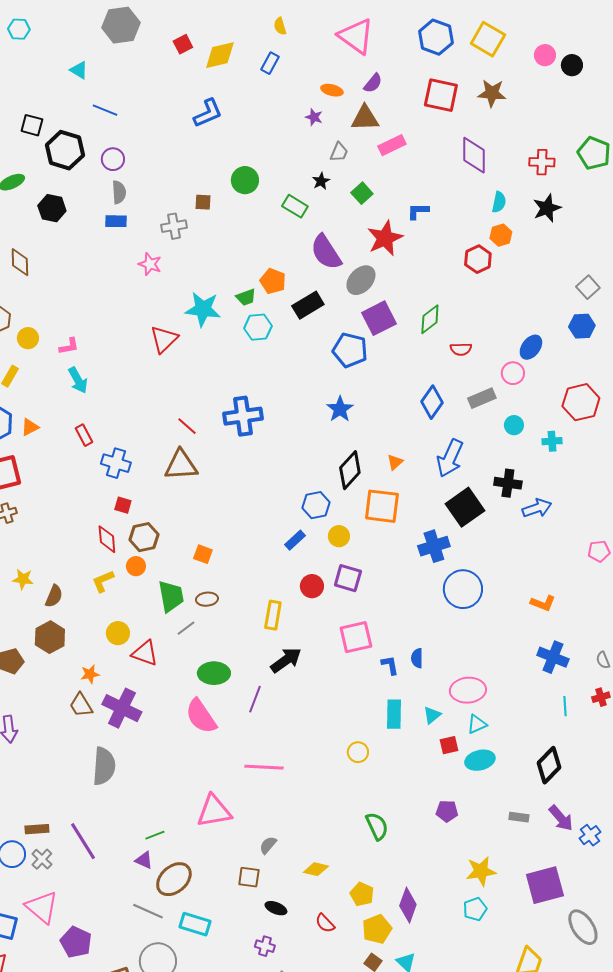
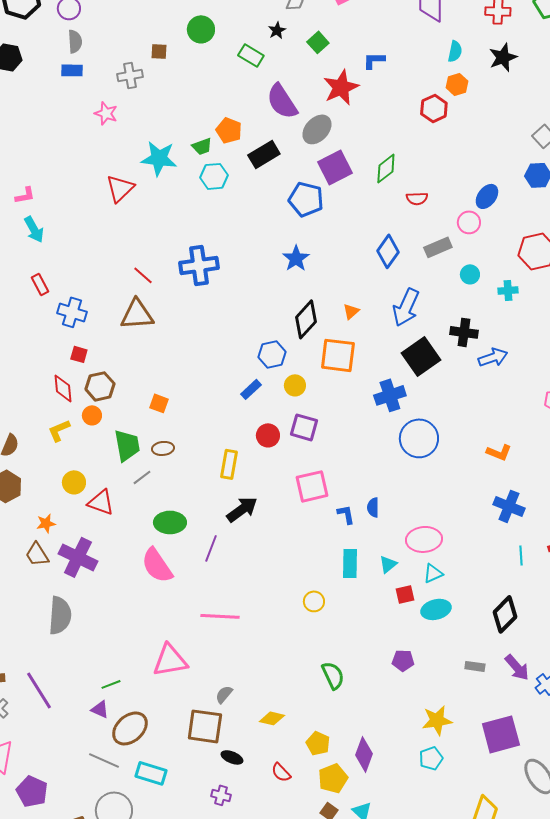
brown square: (249, 877) -> (205, 726), size x1.6

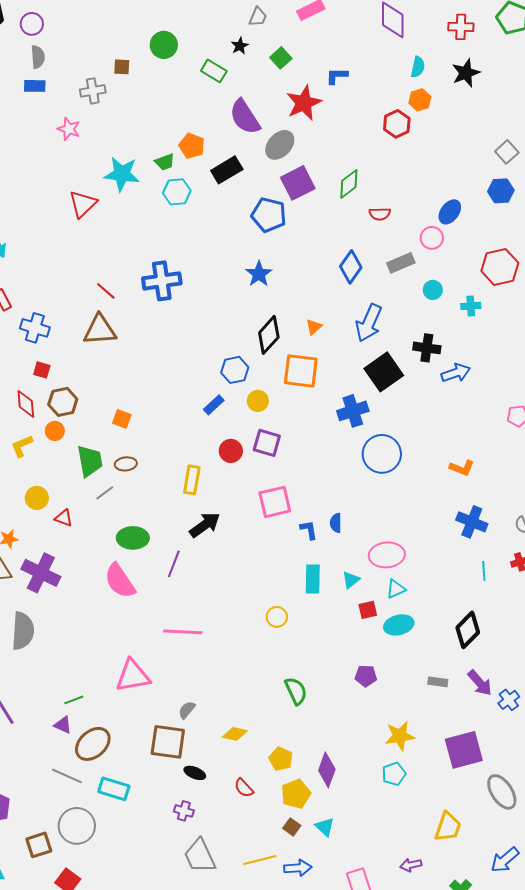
red triangle: (101, 502) -> (64, 518), size x0.7

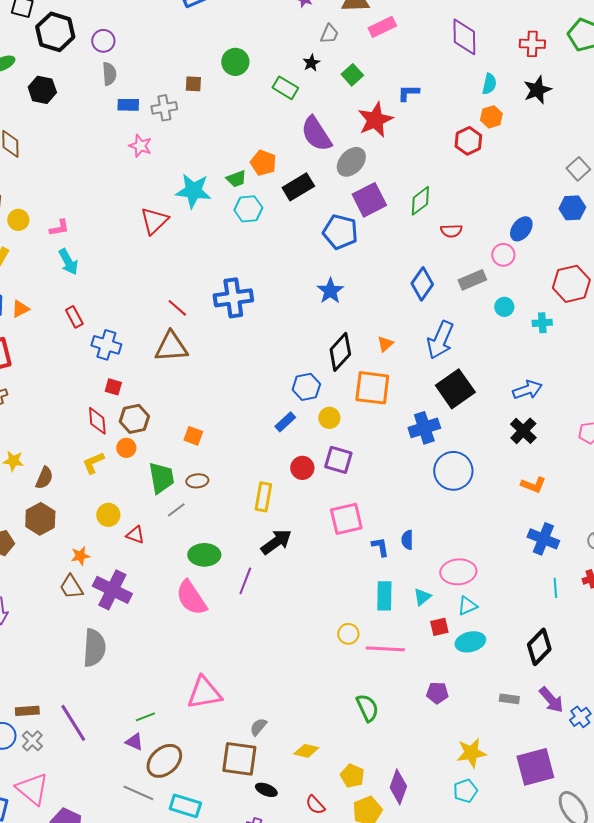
blue rectangle: (35, 86) -> (128, 105), moved
black cross: (427, 348) -> (523, 431), moved, turned 36
pink line: (183, 632) -> (385, 649), moved

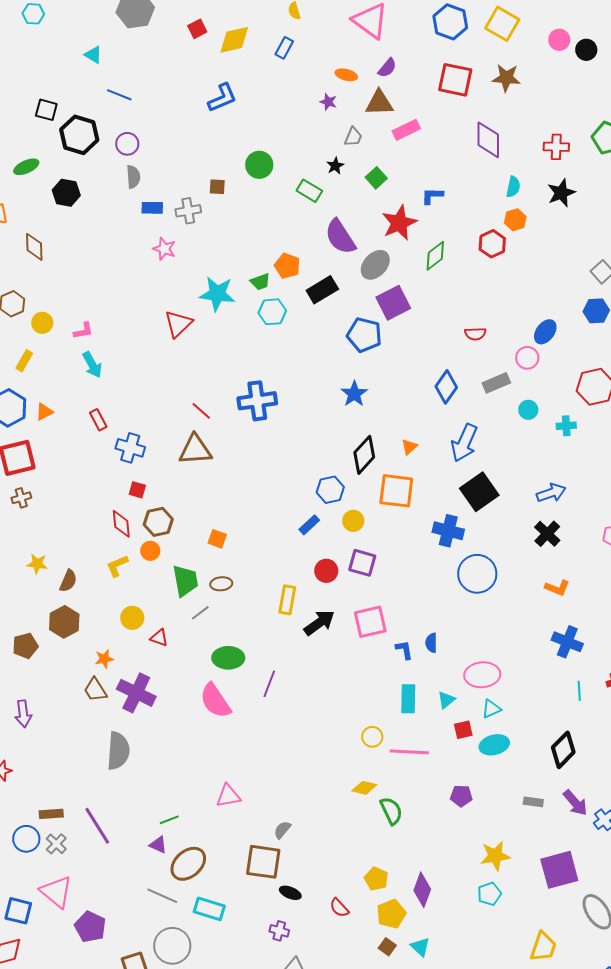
green diamond: (420, 201) -> (435, 256), moved
blue cross: (424, 428) -> (448, 531), turned 32
black arrow: (276, 542) -> (319, 623), moved
pink triangle: (204, 693) -> (228, 796), size x0.7
yellow diamond: (306, 751) -> (364, 788), moved

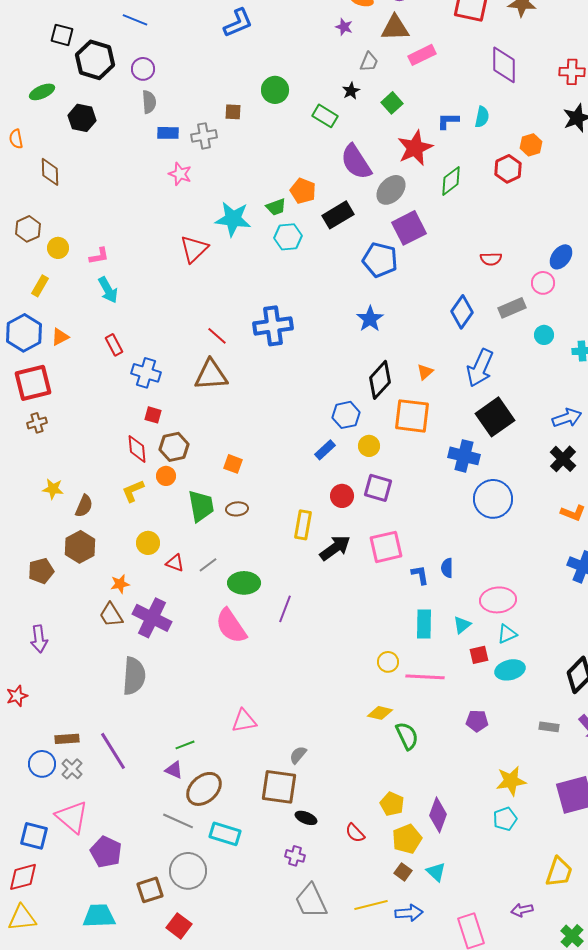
cyan semicircle: (513, 187) -> (482, 117), moved
gray line: (200, 613) -> (208, 565), moved

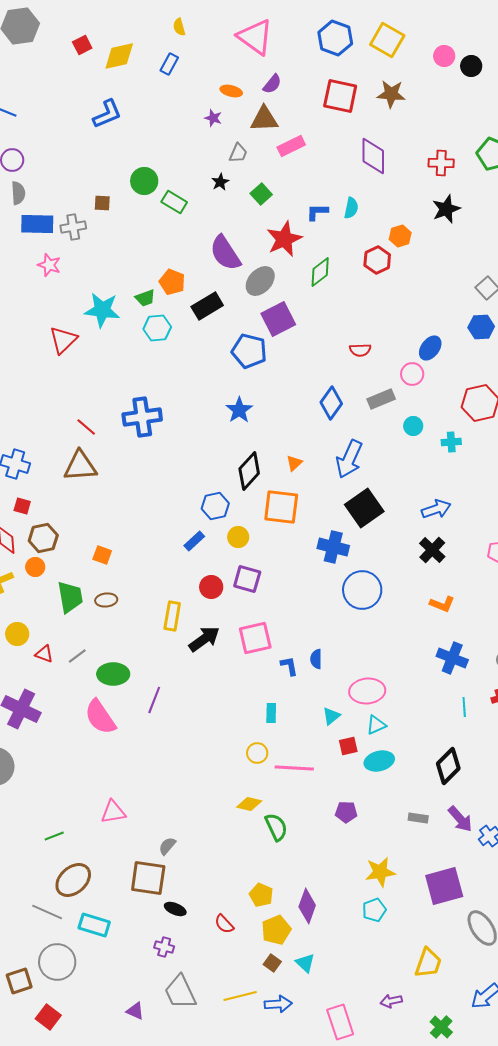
green rectangle: (325, 116) -> (174, 202), moved
blue rectangle: (168, 133) -> (37, 224), size x1.5
cyan rectangle: (424, 624) -> (271, 713), moved, size x0.7
purple triangle: (174, 770) -> (135, 1011), moved

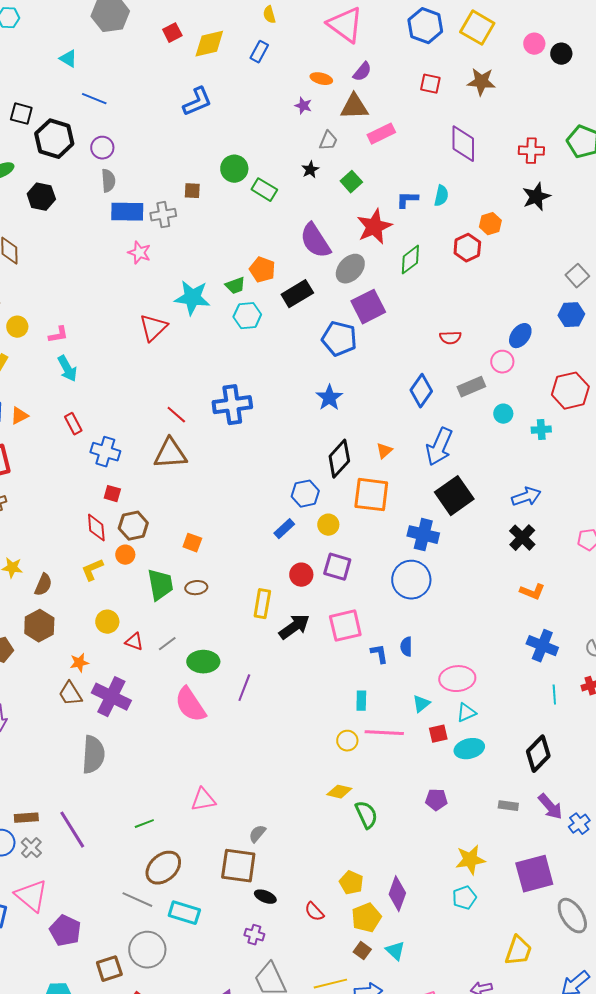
red square: (340, 96) -> (430, 84), size x0.6
blue circle: (362, 590) -> (411, 580), moved
pink line: (294, 768) -> (384, 733), moved

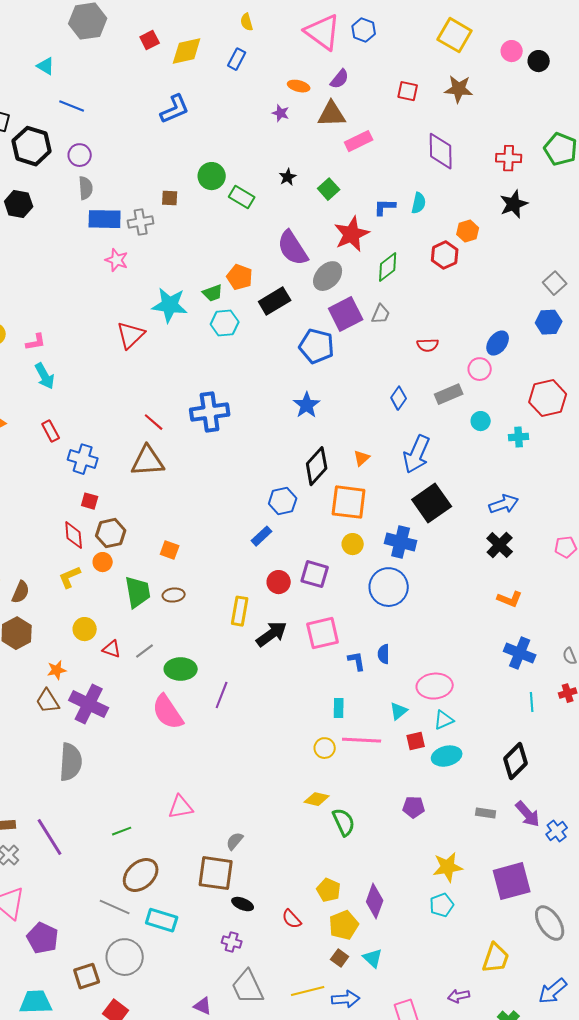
blue hexagon: (425, 26) -> (364, 30), moved, size x0.7
gray trapezoid: (328, 141) -> (381, 314), moved
blue diamond: (421, 391) -> (399, 398), size x0.7
yellow circle: (328, 525) -> (353, 544), moved

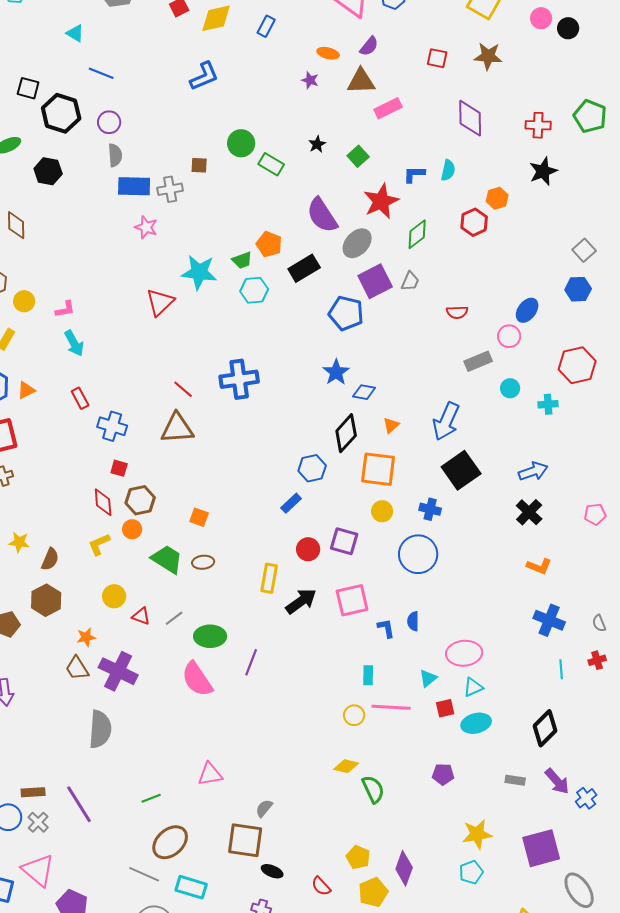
blue diamond: (399, 398) -> (364, 392), moved, turned 65
blue cross: (401, 542) -> (430, 509), size x0.7
green trapezoid: (138, 592) -> (167, 559), turned -48

